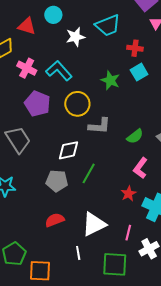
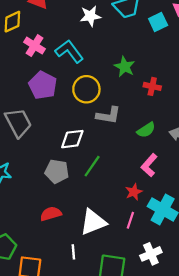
red cross: (135, 48) -> (152, 86), moved
cyan square: (139, 72) -> (158, 22), moved
pink line: (128, 233) -> (130, 220), moved

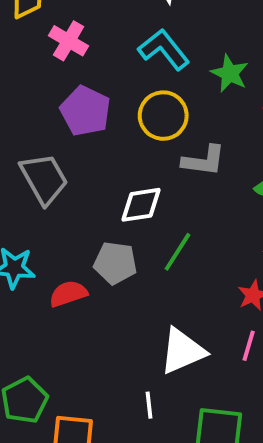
cyan L-shape: (69, 51) -> (164, 49), moved
red semicircle: (51, 214) -> (68, 294), moved

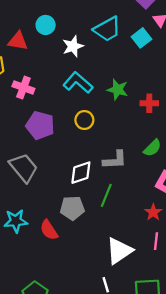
yellow circle: (163, 116) -> (84, 120), size x0.7
gray L-shape: (204, 161) -> (115, 160), moved
red semicircle: (68, 294) -> (49, 230), turned -95

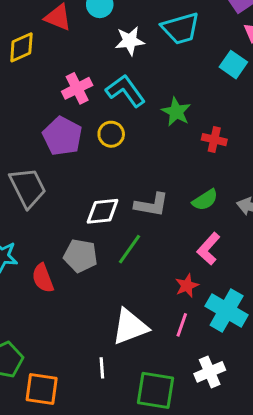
cyan square: (142, 38) -> (233, 65), moved, turned -30
pink cross: (23, 88) -> (77, 88), moved, turned 30
yellow circle: (84, 120) -> (111, 134), moved

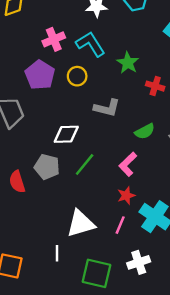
gray L-shape: (152, 205) -> (107, 108), moved
pink L-shape: (209, 249) -> (128, 164), moved

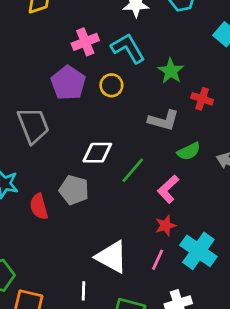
gray L-shape: (107, 108) -> (163, 120), moved
green line: (85, 165) -> (133, 170), moved
white triangle: (81, 224) -> (112, 257), turned 44

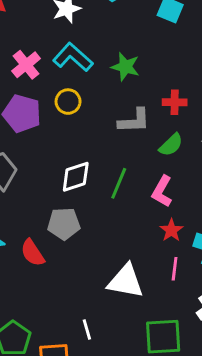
red cross: (202, 99) -> (175, 102), moved
white line: (83, 291) -> (87, 329), moved

